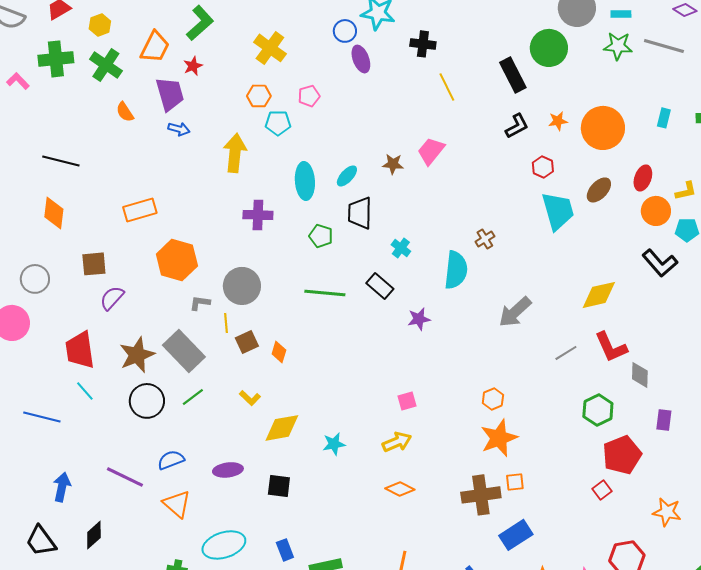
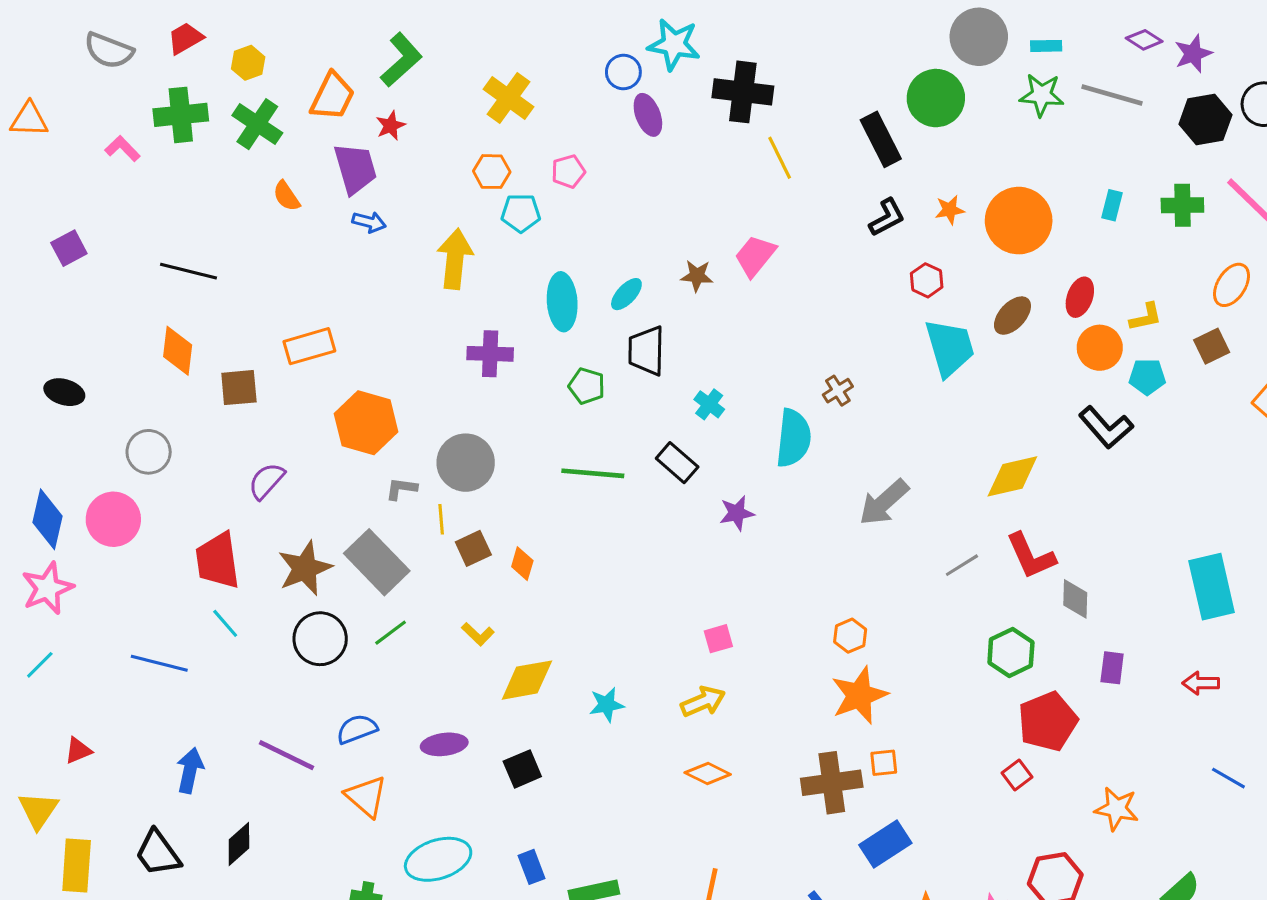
black cross: (423, 44) -> (743, 92), size x1.5
brown square: (94, 264) -> (239, 388), moved
black square: (279, 486) -> (522, 769), turned -30

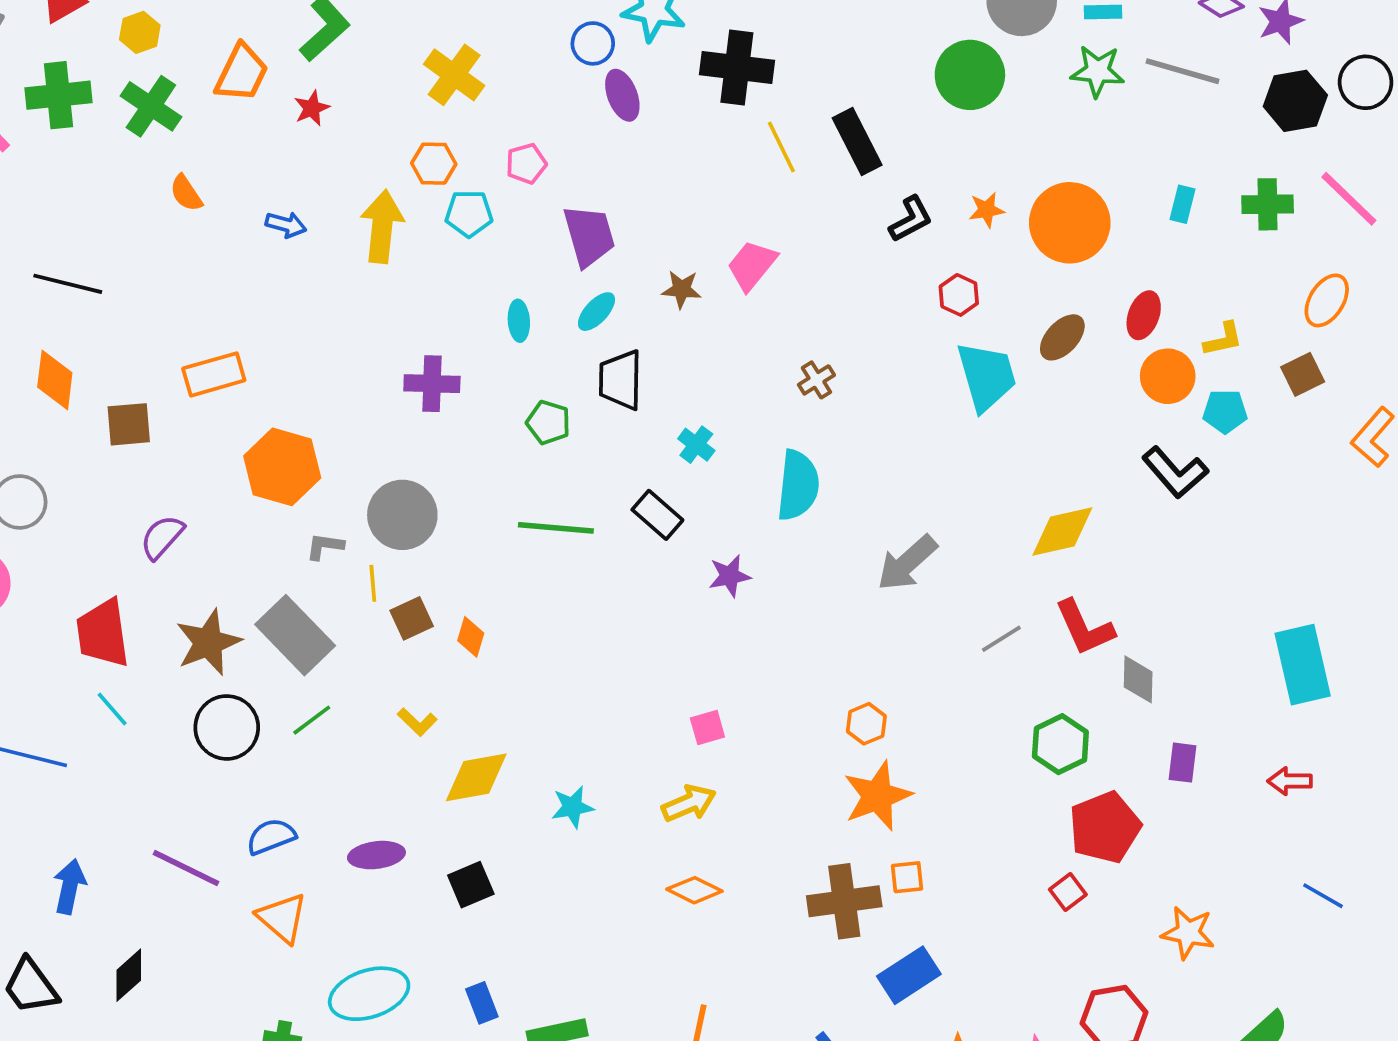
black rectangle: (881, 139) -> (857, 141), moved
purple trapezoid: (355, 168) -> (589, 236), moved
yellow arrow: (455, 259) -> (382, 226), moved
cyan ellipse: (562, 302) -> (519, 321), size x0.6
brown cross: (838, 391) -> (816, 380), moved

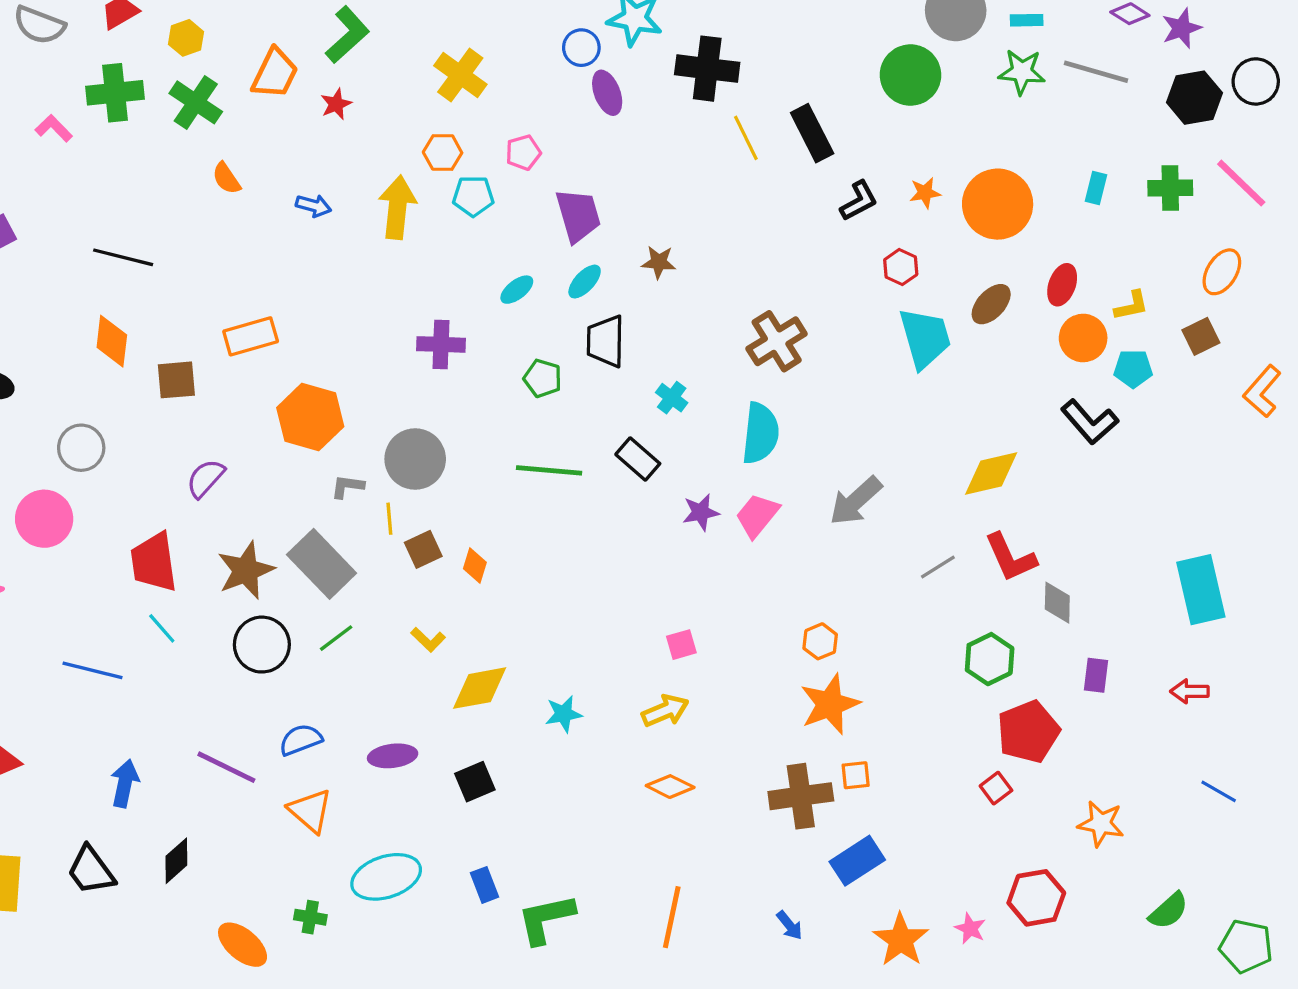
pink trapezoid: (752, 265) -> (757, 515), moved
cyan ellipse: (519, 321) -> (517, 290), turned 56
brown cross: (816, 380) -> (777, 341), size x1.8

